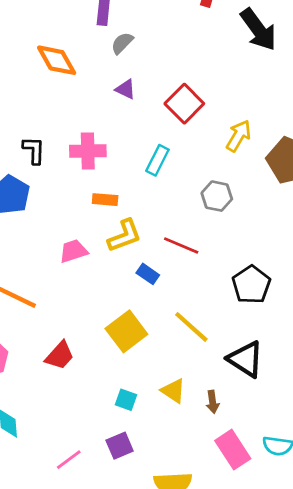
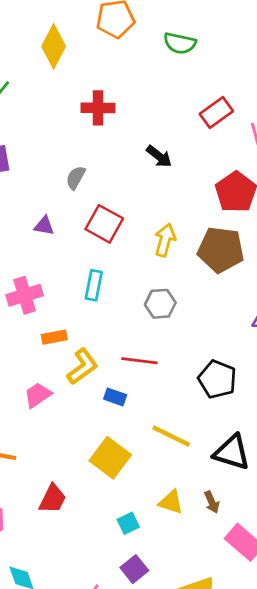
black arrow: (258, 30) -> (159, 156), moved, size x0.6
gray semicircle: (122, 43) -> (76, 178), moved
cyan square: (126, 400) -> (128, 523), turned -30

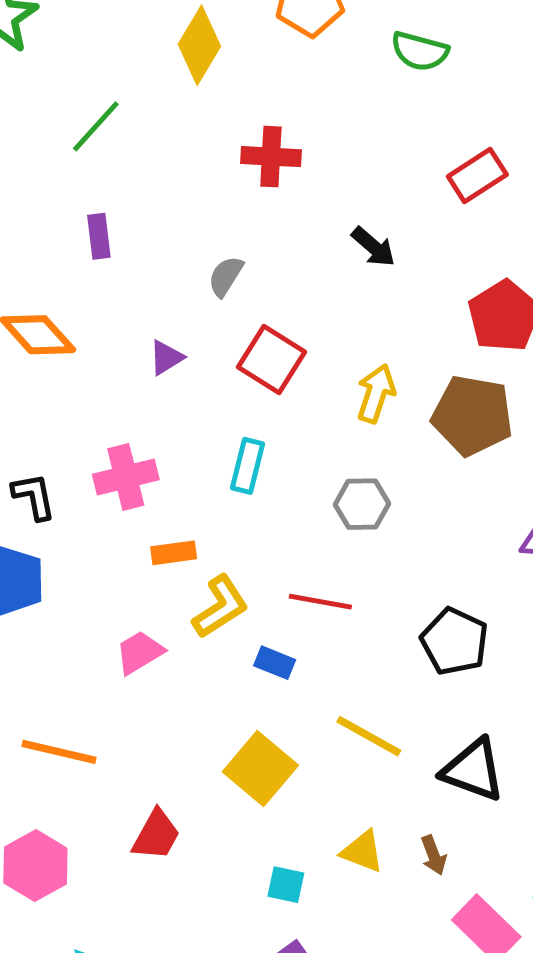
purple triangle: (44, 226) -> (166, 358), turned -45
cyan square: (128, 523) -> (286, 885), turned 35

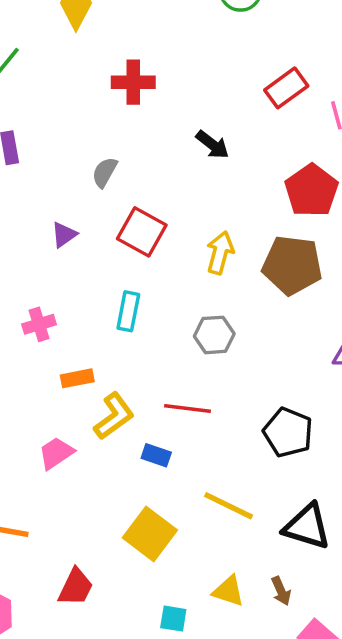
pink cross: (126, 477) -> (39, 324), size x0.7

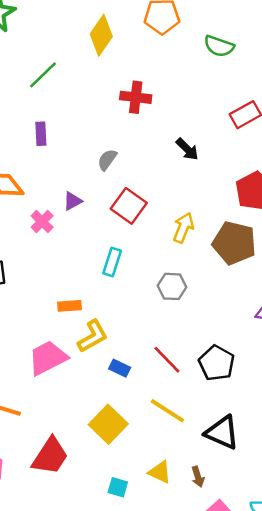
pink cross: (39, 324) -> (42, 222), moved, turned -35
red line: (188, 408) -> (167, 360), moved, turned 32
pink trapezoid: (56, 453) -> (48, 358), size x1.5
red trapezoid: (76, 587) -> (50, 456), size x1.4

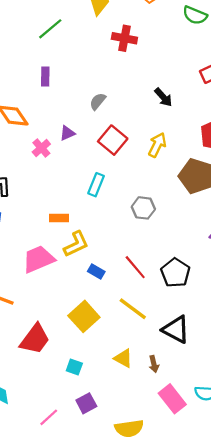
red cross: (136, 97) -> (124, 38), moved
yellow arrow: (183, 228) -> (157, 145), moved
cyan square: (118, 487) -> (74, 367), moved

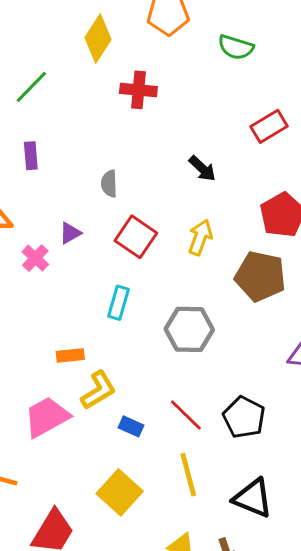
gray semicircle: (98, 101) -> (109, 184), turned -36
gray hexagon: (143, 208) -> (189, 329), size x1.4
yellow line: (133, 309) -> (188, 475), turned 44

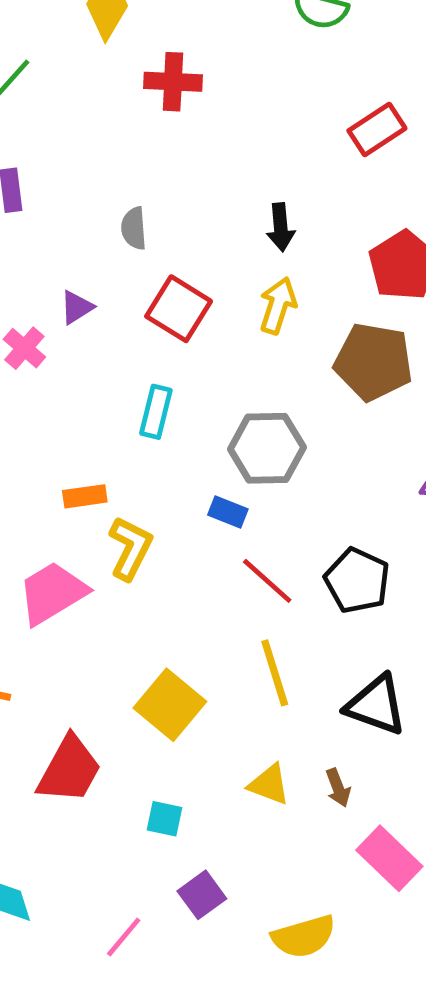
black arrow: (202, 169) -> (281, 227), moved, turned 44
yellow L-shape: (98, 390) -> (130, 548), turned -30
blue rectangle: (131, 426) -> (228, 512), moved

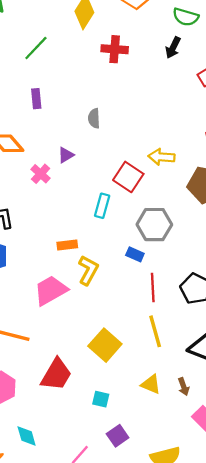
black arrow: (281, 227) -> (173, 48), moved, turned 30
yellow arrow: (278, 306) -> (161, 157), turned -105
red square: (179, 309) -> (128, 177), moved
red line: (267, 581) -> (153, 288), turned 44

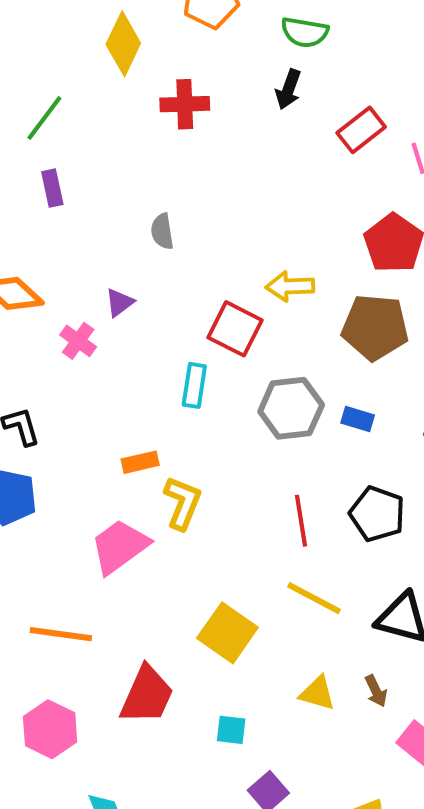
purple rectangle: (36, 99) -> (52, 188), moved
blue rectangle: (135, 254) -> (358, 419), moved
yellow line: (155, 331) -> (314, 598), turned -40

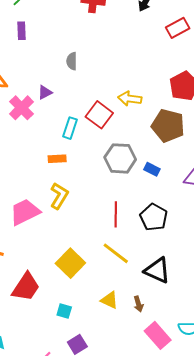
pink cross: (78, 341) -> (21, 108), size x1.4
cyan rectangle: (194, 385) -> (70, 128), moved
orange rectangle: (140, 462) -> (57, 159), moved

